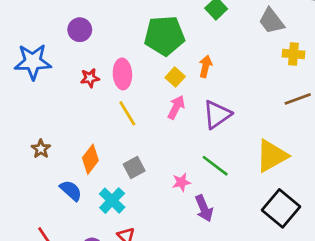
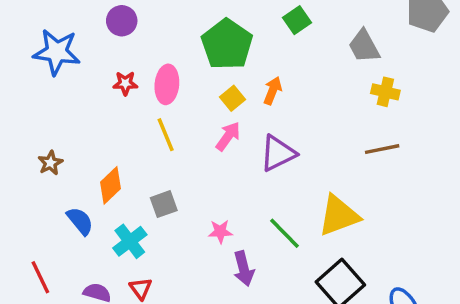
green pentagon: (164, 36) -> (227, 44), turned 30
green line: (215, 166) -> (284, 233), moved

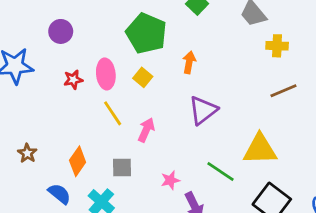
yellow square: (232, 98) -> (143, 77), moved
pink arrow: (228, 136) -> (146, 130), moved
gray square: (164, 204) -> (122, 168), turned 30
yellow triangle: (339, 216) -> (260, 149), turned 30

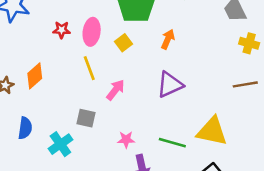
orange diamond: (78, 161) -> (35, 76), moved
green line: (221, 172) -> (172, 143), turned -32
blue semicircle: (59, 194) -> (25, 128), turned 45

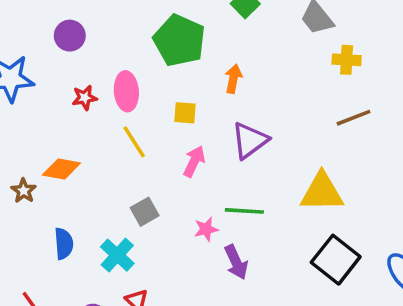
yellow square: (124, 43) -> (185, 113), moved, turned -36
orange diamond: (35, 76) -> (61, 169), turned 64
pink arrow: (115, 90) -> (194, 161), moved
gray square: (86, 118) -> (145, 212), turned -30
green line: (172, 143) -> (244, 211), moved

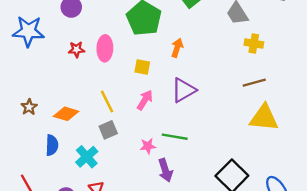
yellow line: (134, 142) -> (107, 102), moved
orange diamond: (61, 169) -> (66, 114), moved
yellow triangle: (322, 192) -> (264, 118), moved

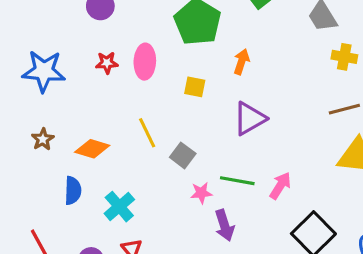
blue star: (28, 31) -> (44, 71), moved
pink arrow: (145, 100) -> (280, 186), moved
gray square: (108, 130) -> (183, 155), moved, turned -30

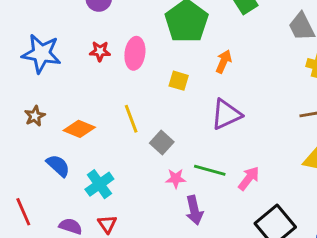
blue semicircle: (73, 191) -> (58, 166), turned -55

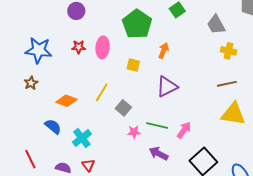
brown star: (35, 116) -> (31, 83), moved
yellow line: (131, 119) -> (102, 92), turned 54
purple arrow: (194, 210) -> (159, 154), moved, turned 132

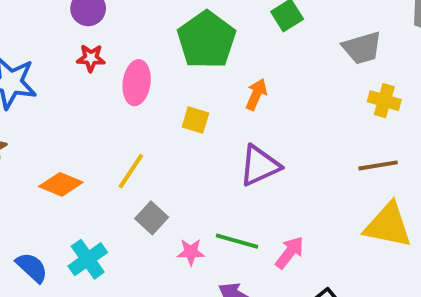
gray trapezoid: (216, 25) -> (362, 48), turned -80
red star: (79, 47) -> (91, 58), moved
gray square: (123, 108) -> (152, 218), moved
blue semicircle: (53, 126) -> (32, 267), moved

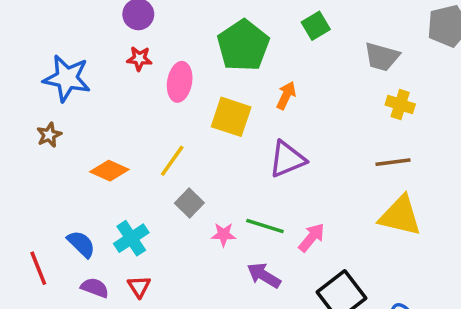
gray trapezoid: (362, 48) -> (382, 57), turned 30
yellow square: (195, 120) -> (231, 117), size x1.6

